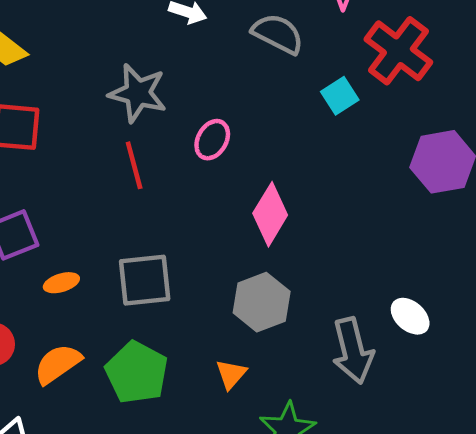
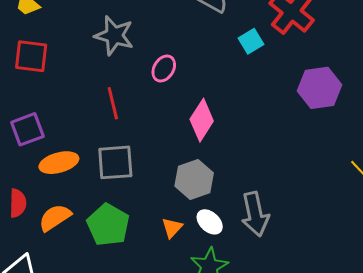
red line: (134, 165) -> (113, 103), moved
orange ellipse: (61, 283) -> (59, 163), size x1.6
white ellipse: (410, 316) -> (210, 222), moved

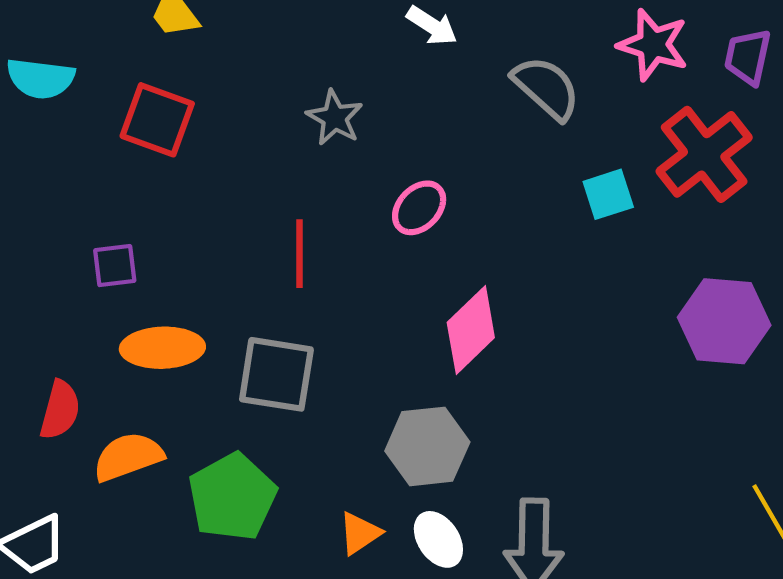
gray star: (114, 36) -> (335, 118), size x0.7
purple square: (27, 129) -> (115, 266), size x0.7

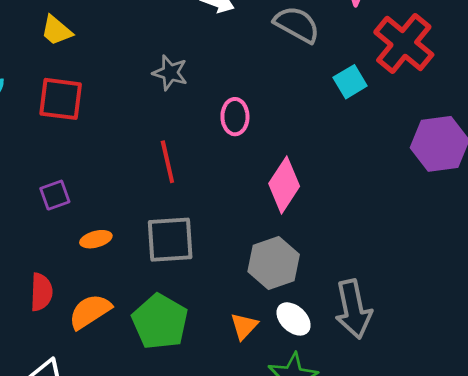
pink ellipse: (419, 208) -> (235, 117), turned -32
orange ellipse: (162, 348) -> (96, 239), size x0.6

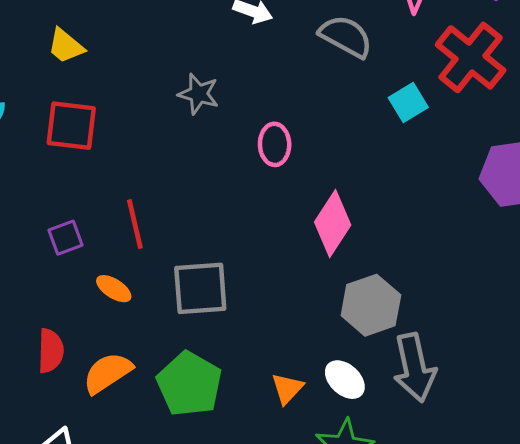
red line: (167, 162) -> (135, 224), moved
orange ellipse: (96, 239) -> (114, 289), turned 48
gray hexagon: (274, 263) -> (371, 305), moved

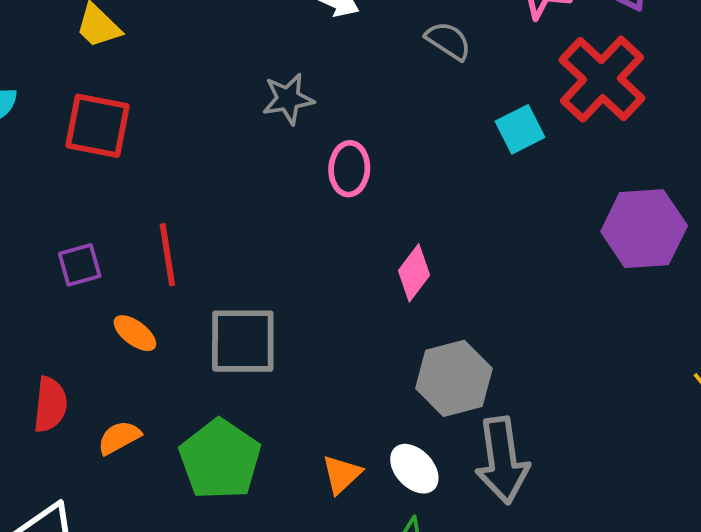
gray semicircle: (346, 36) -> (448, 41), size x0.7
gray star: (199, 94) -> (288, 99), moved, turned -30
pink diamond: (333, 224) -> (414, 273), size x0.7
orange semicircle: (108, 373) -> (119, 438), size x0.7

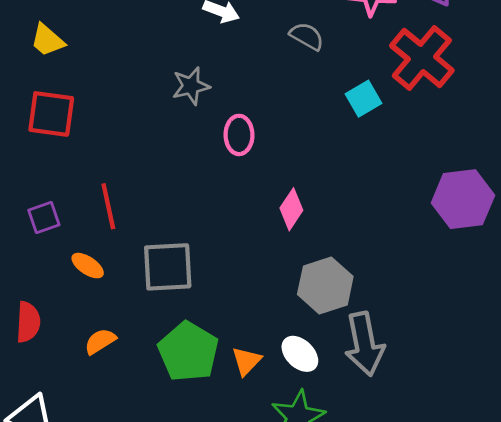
purple hexagon: (644, 229) -> (463, 199), moved
orange semicircle: (119, 438) -> (100, 341), moved
green pentagon: (220, 459) -> (188, 352), moved

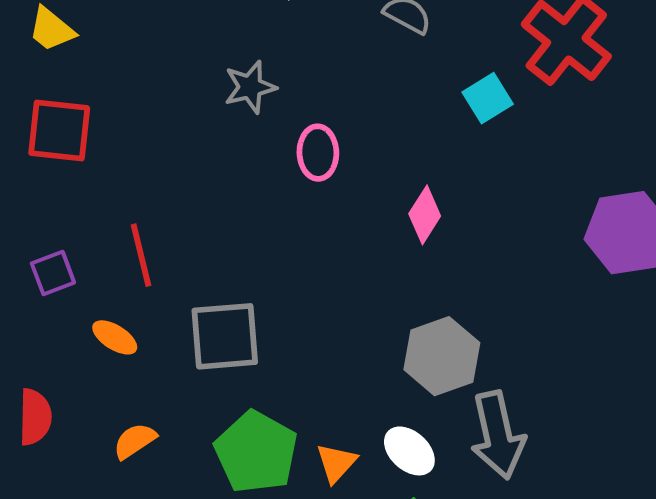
pink diamond: (291, 209) -> (425, 215), moved

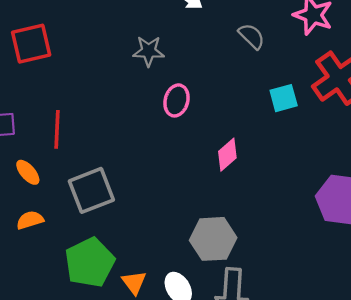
red square: (59, 131) -> (31, 44), turned -36
gray square: (225, 336) -> (91, 190), turned -33
orange semicircle: (135, 441) -> (30, 220), moved
orange triangle: (336, 463) -> (134, 282), turned -36

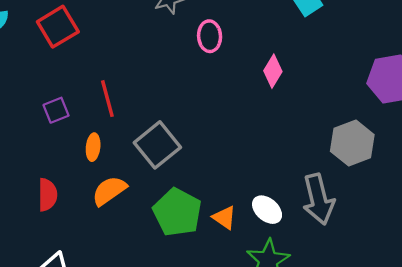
orange ellipse: (28, 172) -> (93, 147), turned 65
orange semicircle: (30, 220) -> (109, 191), size x1.4
gray hexagon: (213, 239) -> (352, 143), moved

